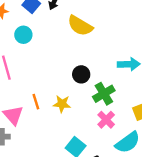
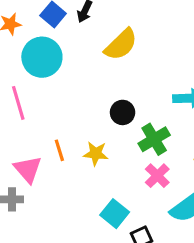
yellow semicircle: (80, 26) -> (121, 45), turned -75
cyan circle: (23, 35) -> (42, 57), size x1.6

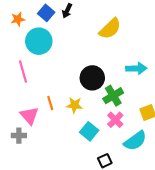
yellow semicircle: (121, 45) -> (110, 29), moved
black circle: (123, 112) -> (92, 78), size x1.5
cyan square: (115, 214) -> (89, 131), moved

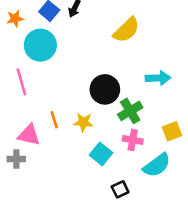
pink triangle: (29, 116) -> (29, 135), turned -36
pink cross: (115, 120) -> (133, 140), turned -35

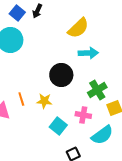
cyan arrow: (158, 78) -> (88, 53), moved
green cross: (130, 111) -> (97, 90), moved

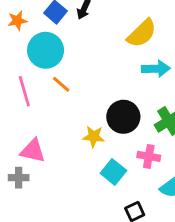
black circle: (61, 75) -> (123, 117), moved
orange line: (21, 99) -> (61, 84), moved, turned -32

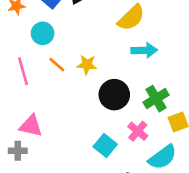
cyan circle: (46, 50) -> (43, 33), size x0.7
yellow star: (94, 137) -> (87, 65), moved
pink cross: (149, 156) -> (138, 131), turned 30

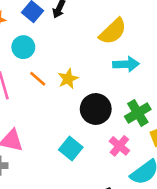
yellow star: (87, 65) -> (68, 79), turned -30
cyan square: (105, 145) -> (71, 148), moved

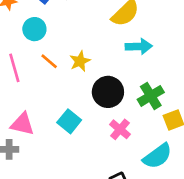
pink cross: (119, 146) -> (120, 129), moved
cyan square: (71, 148) -> (69, 121), moved

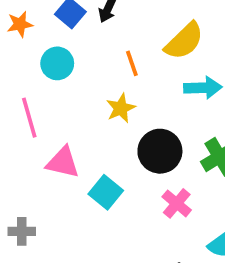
orange line: (49, 61) -> (132, 63), moved, turned 30
pink triangle: (22, 124) -> (63, 162), moved

